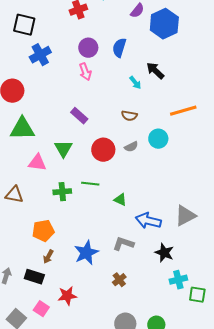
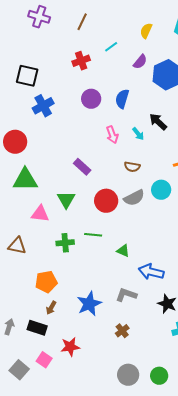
pink arrow: (85, 72) -> (112, 135), moved
gray semicircle: (131, 147) -> (134, 198), size x1.5

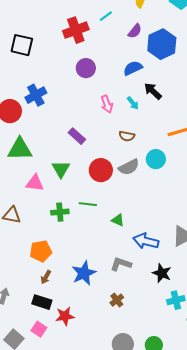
red cross: (81, 61) -> (76, 30), size x1.4
blue semicircle: (122, 99) -> (133, 68), moved, turned 48
blue cross: (43, 106) -> (36, 95), moved
black rectangle: (37, 328) -> (42, 302), moved

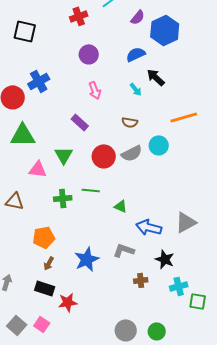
red cross: (76, 30) -> (79, 16), size x0.7
pink arrow: (107, 104) -> (95, 90), moved
brown cross: (117, 300) -> (141, 280), moved, turned 32
pink square: (39, 329) -> (42, 324), moved

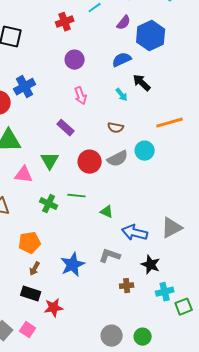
green cross: (63, 198) -> (49, 204), turned 30
green square: (198, 301) -> (184, 307), turned -30

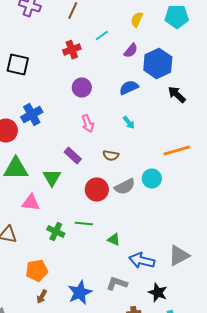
black arrow: (142, 83) -> (177, 95), moved
brown semicircle: (116, 128) -> (111, 156), moved
green triangle: (50, 161) -> (52, 178), moved

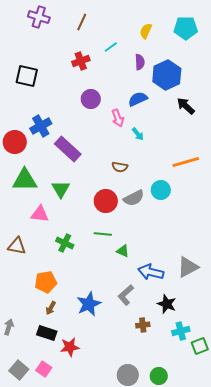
purple semicircle: (131, 51) -> (140, 62), turned -42
pink arrow: (88, 124) -> (118, 118), moved
purple rectangle: (73, 156) -> (68, 149), moved, size x1.5
green line: (84, 224) -> (103, 234), moved
gray L-shape: (117, 284) -> (126, 295), turned -60

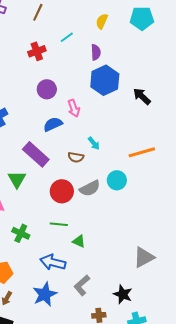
blue hexagon: (167, 75) -> (105, 80), moved
blue semicircle: (138, 99) -> (53, 124), moved
cyan arrow: (138, 134) -> (94, 143), moved
purple rectangle: (68, 149) -> (36, 154), moved
blue arrow: (151, 272) -> (53, 262), moved

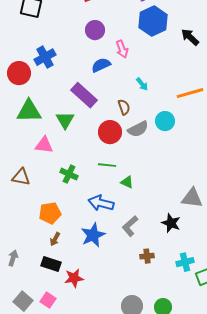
brown semicircle: (76, 157) -> (124, 107), moved, turned -119
gray triangle: (144, 257) -> (192, 198), turned 35
black star: (123, 294) -> (171, 223), moved

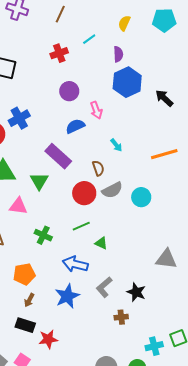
cyan circle: (165, 121) -> (141, 197), moved
green line: (107, 165) -> (81, 226), turned -30
black star: (171, 223) -> (136, 292), moved
cyan cross: (185, 262) -> (154, 346), moved

